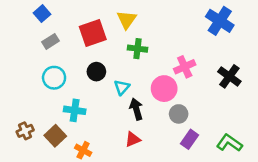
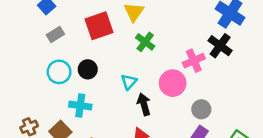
green cross: (137, 49) -> (145, 42), turned 30
black circle: (96, 72) -> (88, 69), moved
black cross: (229, 76) -> (220, 46), moved
gray circle: (179, 114) -> (201, 109), moved

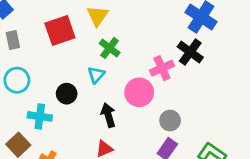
gray rectangle: (55, 34) -> (13, 40), turned -70
black circle: (88, 69) -> (67, 94), moved
cyan triangle: (129, 82) -> (96, 75), moved

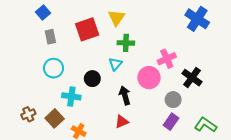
green cross: (110, 48) -> (126, 43), turned -35
black cross: (190, 52) -> (192, 78), moved

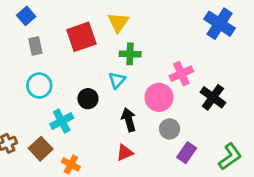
cyan cross: (71, 96) -> (62, 121), turned -36
gray circle: (173, 100) -> (170, 129), moved
green L-shape: (206, 125) -> (230, 157), turned 110

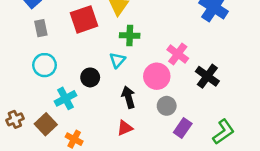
pink cross: (181, 74) -> (178, 54), turned -30

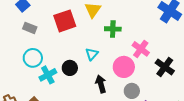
gray rectangle: (41, 28) -> (30, 28), turned -56
green cross: (130, 35) -> (113, 29), moved
cyan cross: (66, 98) -> (48, 75), moved

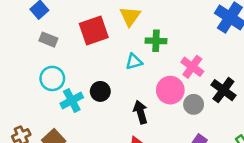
cyan triangle: (92, 54) -> (134, 62), moved, turned 32
gray circle: (132, 91) -> (194, 104), moved

